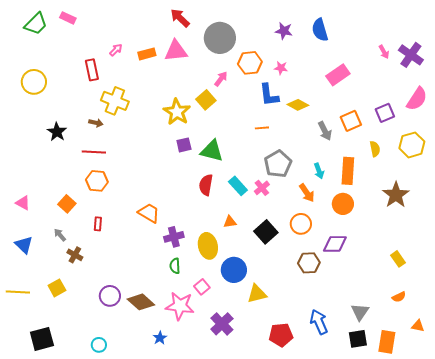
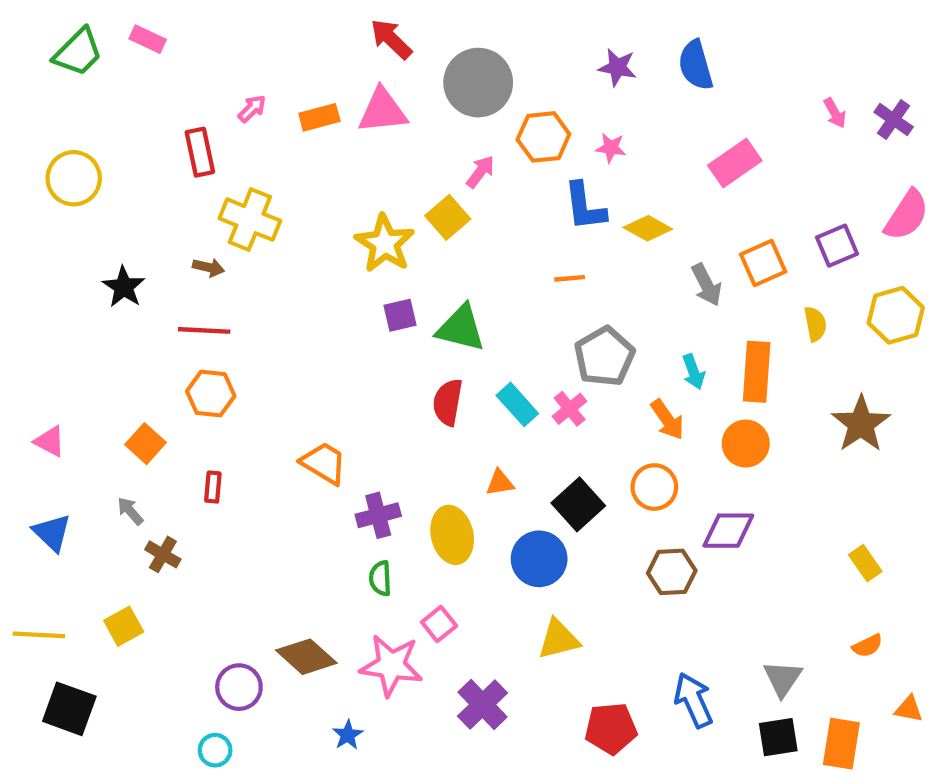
purple cross: (411, 55) -> (894, 120), size x0.7
blue circle: (234, 270) -> (539, 559), moved
purple circle: (110, 296) -> (239, 687), moved
black square: (42, 339) -> (69, 709), moved, turned 35

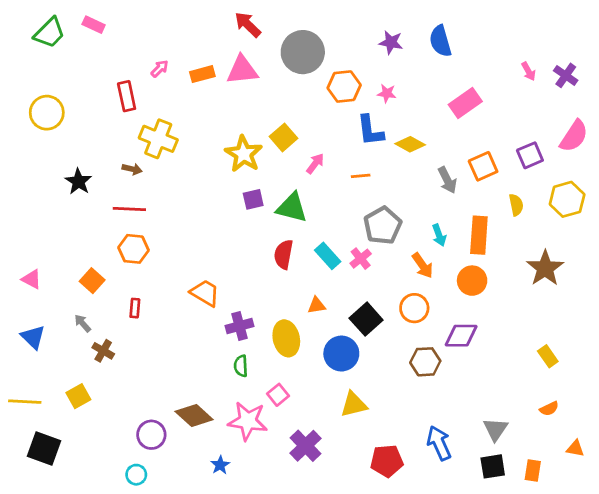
pink arrow: (480, 172) -> (315, 164), moved
orange rectangle: (841, 744) -> (533, 471), size x0.7

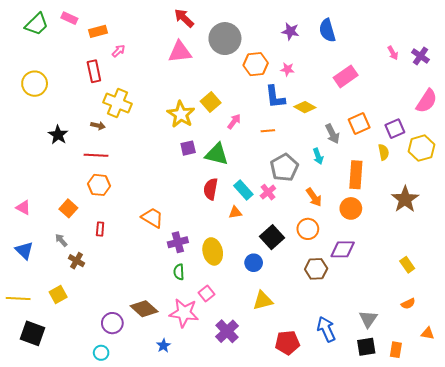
orange rectangle: (202, 74) -> (98, 31), moved
purple square: (530, 155) -> (395, 129), moved
cyan arrow: (439, 235) -> (318, 156), moved
orange triangle: (317, 305) -> (235, 213), moved
blue circle: (341, 354) -> (254, 263), size x0.7

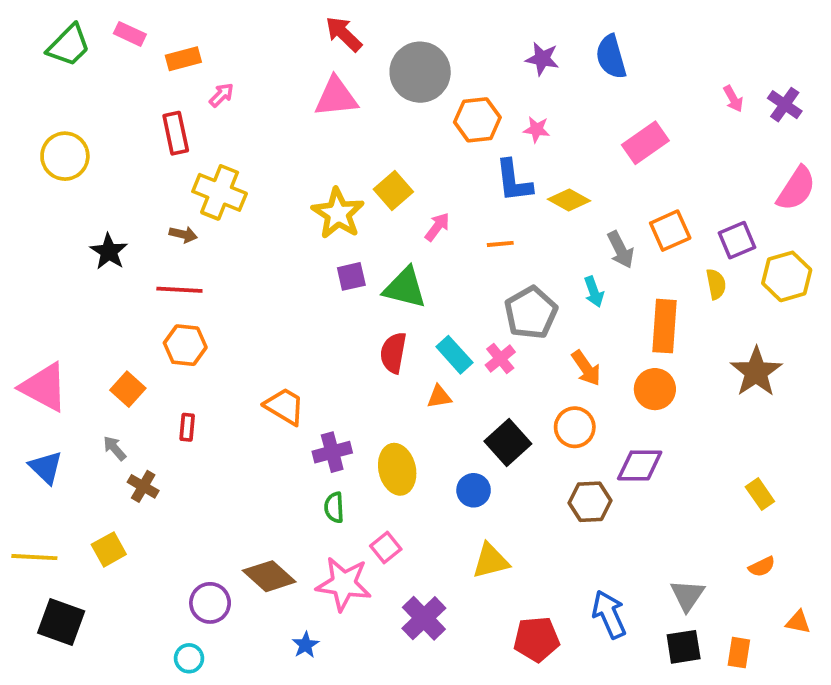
pink triangle: (23, 207) -> (44, 387), size x1.8

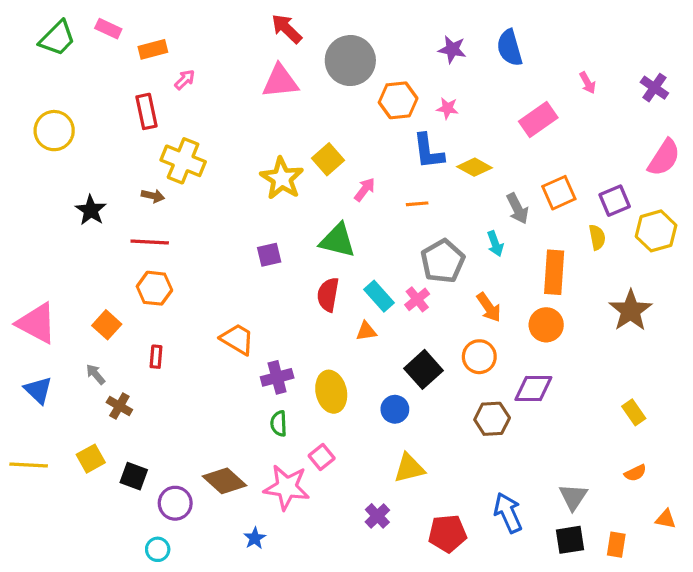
pink arrow: (733, 99) -> (588, 83), moved
purple square: (351, 276) -> (269, 255), moved
purple cross: (424, 618) -> (377, 516), moved, size x0.7
black square: (61, 622) -> (134, 476), moved, size x0.7

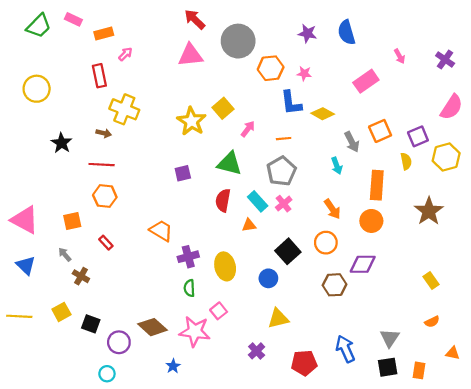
gray pentagon: (443, 261) -> (281, 171), moved
orange square: (107, 325) -> (72, 221), turned 36
red rectangle: (156, 357) -> (106, 243), turned -48

